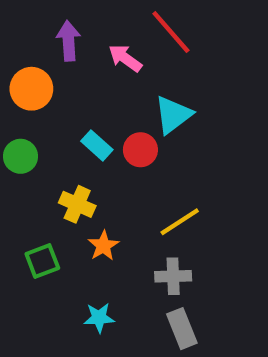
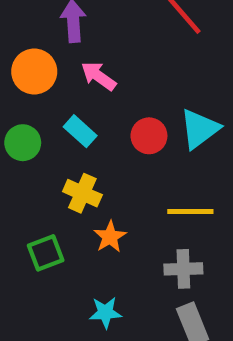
pink arrow: (125, 58) -> (98, 76), moved
cyan triangle: (173, 115) -> (199, 129), moved
cyan rectangle: (97, 145) -> (80, 131), moved
yellow line: (180, 222) -> (190, 212), turned 33

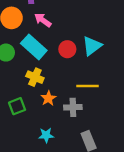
cyan rectangle: (80, 131) -> (34, 47), size x1.6
gray cross: (183, 269) -> (73, 107), moved

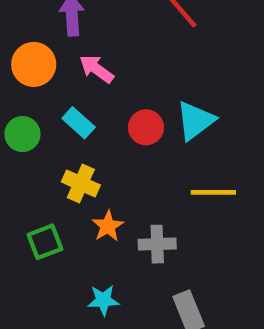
cyan rectangle: (34, 47) -> (79, 123), size x0.6
yellow line: (87, 86) -> (213, 192), moved

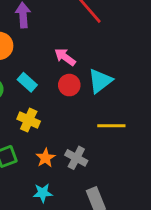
pink arrow: (97, 69) -> (65, 57), moved
orange star: (108, 226) -> (45, 158), moved
gray cross: (157, 244) -> (76, 158), turned 30

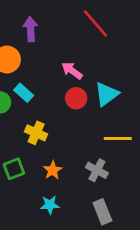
cyan rectangle: (27, 82) -> (24, 93), moved
gray cross: (76, 158) -> (97, 170), moved

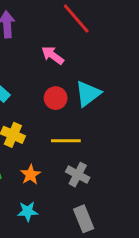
pink arrow: (72, 71) -> (53, 55), moved
yellow line: (118, 138) -> (66, 141), moved

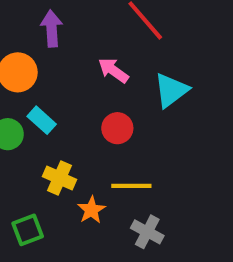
cyan triangle: (88, 94) -> (171, 90), moved
orange star: (31, 175) -> (91, 210), moved

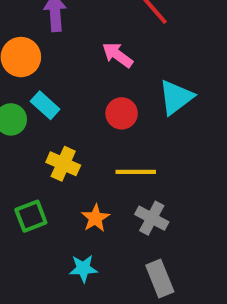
cyan triangle: (171, 90) -> (176, 97), moved
orange star: (91, 210) -> (95, 218), moved

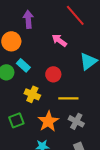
red circle: (122, 113) -> (53, 74), moved
orange star: (95, 218) -> (48, 121), size x1.5

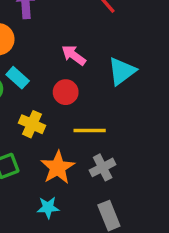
pink arrow: (59, 40) -> (74, 55), moved
gray cross: (76, 121) -> (103, 167), turned 35

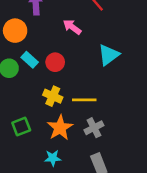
pink arrow: (74, 55) -> (72, 27), moved
red circle: (66, 92) -> (55, 62), moved
yellow cross: (32, 124) -> (53, 96), moved

